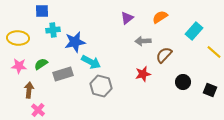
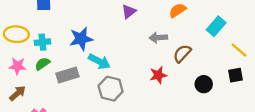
purple triangle: (127, 18) -> (129, 11), moved
cyan cross: (53, 30) -> (42, 42), moved
brown arrow: (29, 90) -> (17, 93), moved, turned 42
black square: (210, 90) -> (236, 75), moved, turned -32

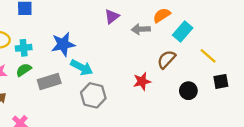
cyan rectangle: (216, 26) -> (183, 32), moved
gray arrow: (158, 38) -> (141, 29), moved
yellow line: (239, 50) -> (208, 56), moved

